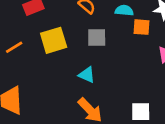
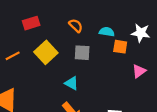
yellow square: (54, 40) -> (46, 52), turned -30

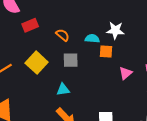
red rectangle: (31, 23) -> (30, 25), moved
white star: (141, 33) -> (115, 30), moved
cyan triangle: (72, 83) -> (63, 90), turned -32

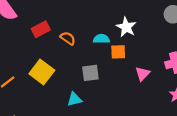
red rectangle: (30, 25) -> (41, 29), moved
white star: (115, 30) -> (126, 27), turned 30
gray square: (71, 60) -> (90, 73), moved

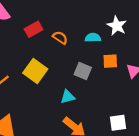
orange square: (118, 52) -> (110, 61), moved
gray square: (90, 73) -> (83, 71), turned 30

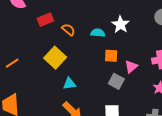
yellow square: (35, 71) -> (55, 58), moved
gray square: (83, 71) -> (116, 81), moved

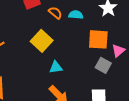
cyan semicircle: (98, 33) -> (76, 15), moved
orange square: (111, 56) -> (98, 39), size x1.5

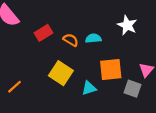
orange square: (98, 39) -> (111, 69), moved
cyan triangle: (56, 67) -> (89, 88), moved

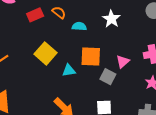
orange semicircle: (71, 40) -> (59, 12), moved

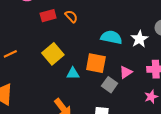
white star: (111, 19) -> (139, 39), moved
cyan semicircle: (79, 26) -> (111, 37), moved, size x1.5

